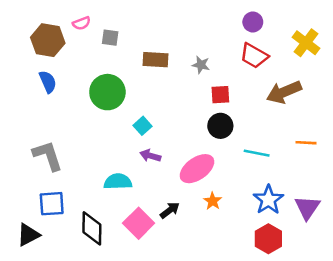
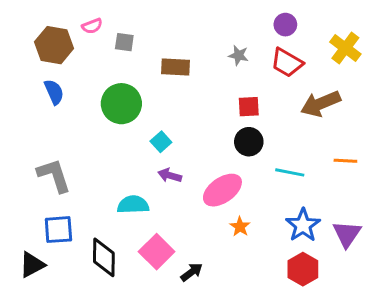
gray star: (201, 65) -> (239, 55), moved
black arrow: (170, 210) -> (192, 272), moved

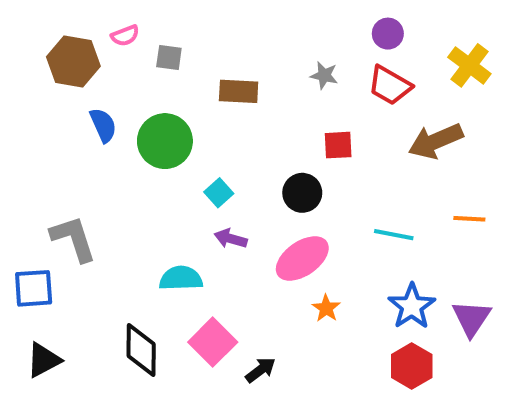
blue semicircle: (54, 92) -> (103, 125), moved
black circle: (249, 142) -> (302, 193), moved
blue square: (58, 230) -> (34, 288), moved

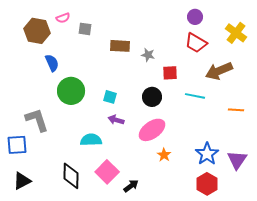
gray star: (324, 75) -> (148, 55), moved
green circle: (165, 141) -> (71, 91), moved
cyan square: (219, 193) -> (110, 97), turned -32
cyan line: (394, 235) -> (195, 96), moved

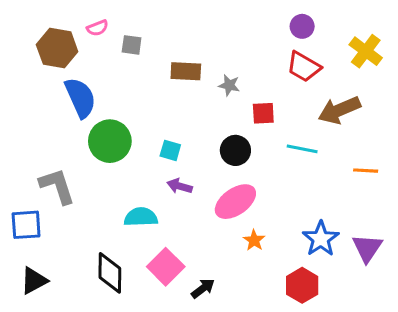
blue semicircle: (52, 63) -> (80, 98), size x1.5
red hexagon: (207, 184) -> (302, 285), moved

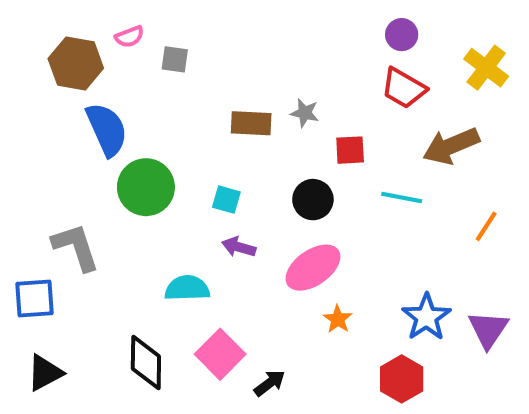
brown rectangle: (186, 71) -> (251, 123), moved
orange line: (366, 171) -> (486, 226), turned -60

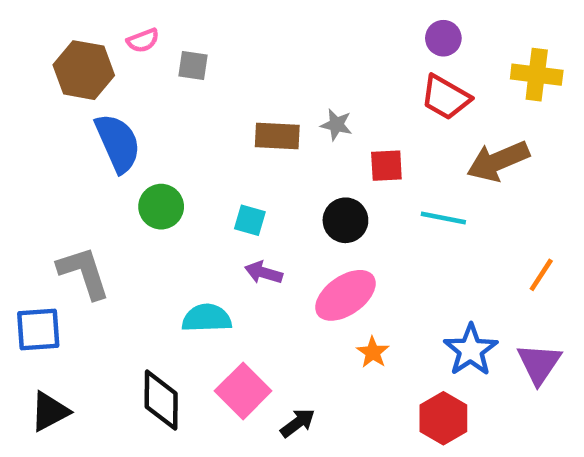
yellow cross: (486, 68) -> (537, 75), turned -30
green circle: (146, 187) -> (161, 207), size x0.7
orange line: (486, 226) -> (541, 275), moved

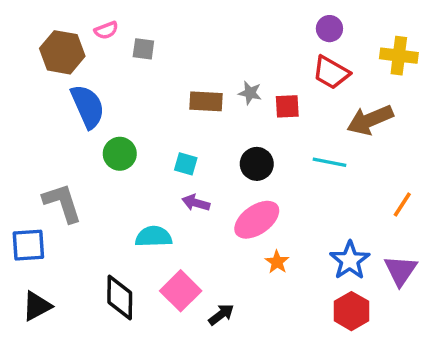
red square: (386, 166) -> (287, 106), moved
red hexagon: (443, 418) -> (351, 311), moved

